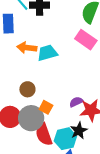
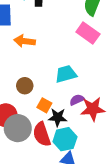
cyan trapezoid: (47, 53) -> (66, 74), moved
gray circle: (31, 118) -> (18, 128), moved
black star: (79, 131) -> (58, 117), moved, turned 30

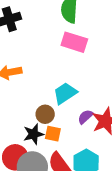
brown circle: (25, 86) -> (45, 114), moved
black star: (58, 117) -> (34, 134), moved

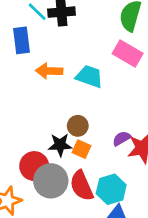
cyan trapezoid: (65, 93) -> (89, 76), moved, turned 40

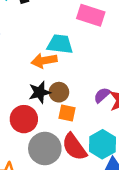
orange arrow: (49, 71) -> (44, 61), moved
black star: (60, 145) -> (40, 92), moved
red circle: (34, 166) -> (24, 119), moved

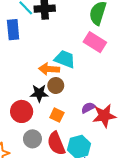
brown circle: (59, 92) -> (56, 86), moved
gray circle: (45, 148) -> (32, 139), size x0.7

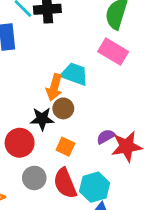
orange arrow: (49, 69) -> (54, 87), turned -78

